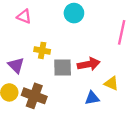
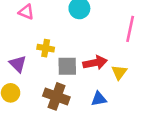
yellow triangle: (111, 83) -> (119, 72), moved, turned 42
brown cross: (34, 96) -> (56, 96), moved

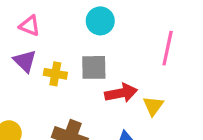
purple triangle: (18, 64) -> (25, 61), moved
gray square: (67, 66) -> (94, 67), moved

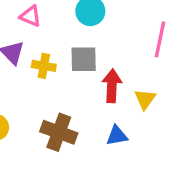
pink triangle: (30, 26) -> (31, 16), moved
red arrow: (121, 93) -> (112, 86), turned -76

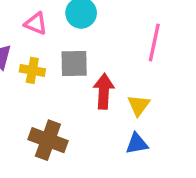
pink triangle: (31, 16) -> (36, 23), moved
blue triangle: (117, 136) -> (137, 144), moved

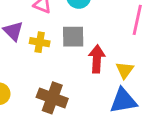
blue triangle: (137, 144) -> (123, 101), size x1.5

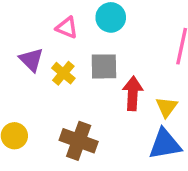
yellow cross: (40, 42) -> (63, 73), turned 30

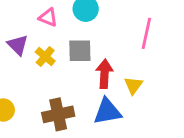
brown cross: (79, 141) -> (58, 114), turned -32
blue triangle: (165, 144) -> (107, 111), moved

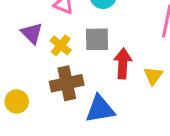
blue triangle: (107, 111) -> (100, 109), moved
brown cross: (58, 114) -> (67, 83), moved

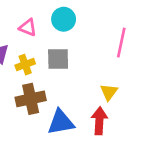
yellow cross: (61, 45) -> (25, 65), turned 30
red arrow: (123, 64) -> (99, 121), moved

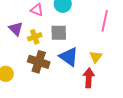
brown cross: (31, 99) -> (39, 62), turned 30
blue triangle: (61, 122) -> (69, 57), moved, turned 45

